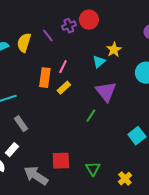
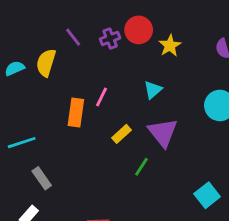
purple line: (48, 36) -> (73, 37), moved
yellow star: (114, 50) -> (170, 46), moved
yellow rectangle: (64, 88) -> (121, 134), moved

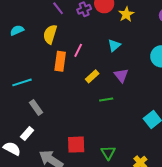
yellow semicircle: (46, 63) -> (50, 34), moved
purple triangle: (163, 133) -> (121, 75), size x0.7
green line: (141, 167) -> (106, 99), turned 48

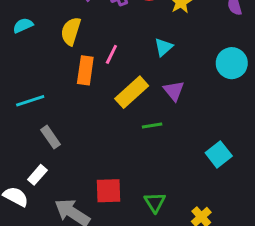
yellow rectangle: (92, 76) -> (132, 92), size x1.6

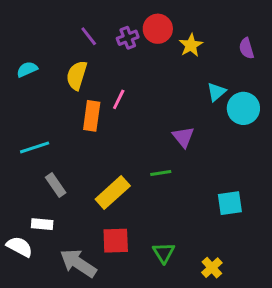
cyan triangle: (164, 47) -> (216, 92), moved
yellow rectangle: (132, 92) -> (113, 193), moved
cyan square: (219, 154) -> (230, 203), turned 30
white rectangle: (37, 175) -> (42, 224), turned 54

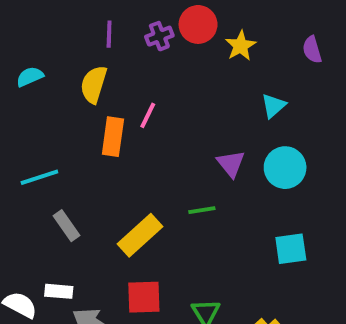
purple line: (89, 36) -> (109, 34), turned 40
cyan circle: (243, 108) -> (285, 168), moved
white rectangle: (42, 224) -> (59, 291), moved

